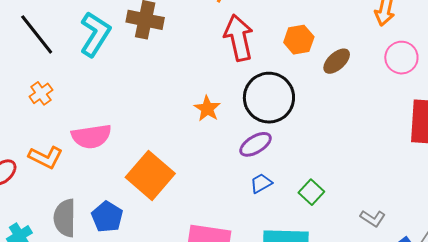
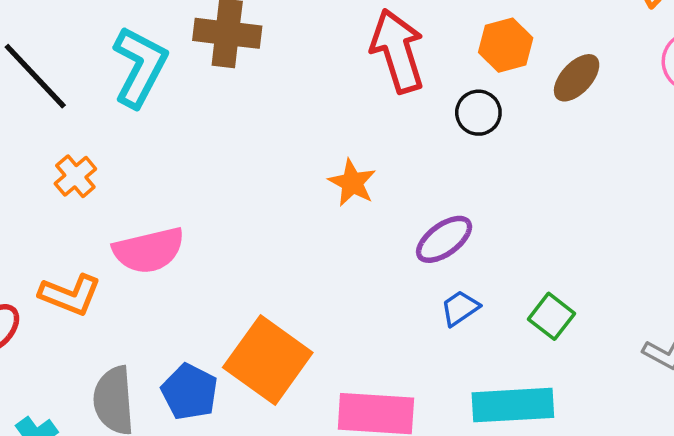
orange cross: (41, 93) -> (75, 176), moved
black circle: (269, 98) -> (478, 113), moved, size x0.5
orange square: (150, 175) -> (268, 360), moved

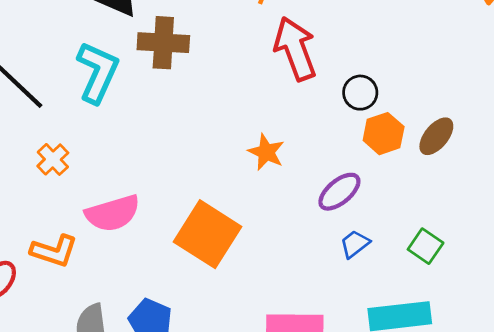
orange hexagon: (506, 45) -> (384, 134), moved
brown ellipse: (577, 78) -> (436, 136), moved
orange square: (268, 360) -> (207, 234), moved

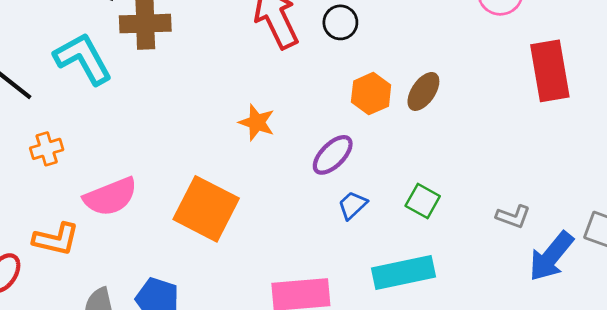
cyan L-shape: (98, 72) -> (83, 59), turned -48
black circle: (360, 93) -> (340, 22), moved
orange cross: (53, 159) -> (47, 149), turned 32

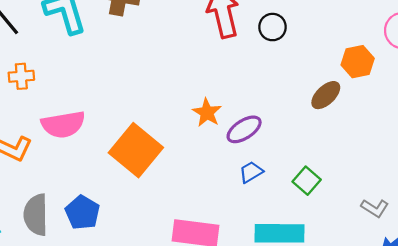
orange hexagon: (371, 94) -> (358, 62), moved
orange star: (257, 122) -> (207, 113), moved

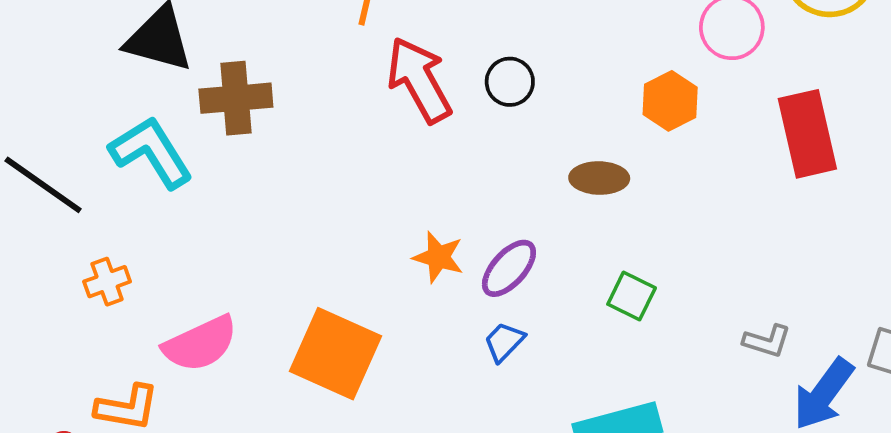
brown ellipse: (326, 95) -> (599, 178), moved, turned 60
blue trapezoid: (251, 172) -> (504, 342), moved
green square: (307, 181) -> (632, 296), moved

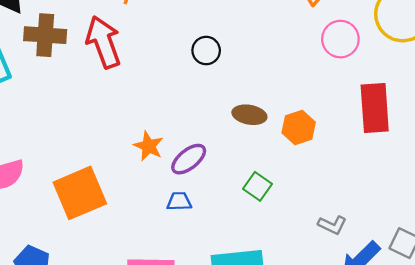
red arrow: (419, 80) -> (103, 42), moved
orange hexagon: (670, 101) -> (299, 128), moved
blue trapezoid: (504, 342) -> (179, 201), turned 35
orange square: (335, 354) -> (80, 193), turned 34

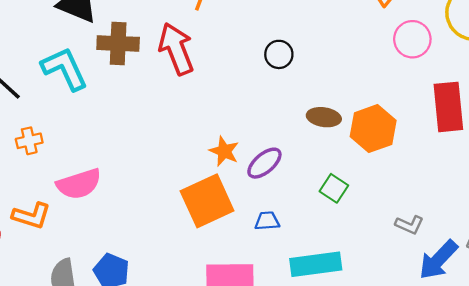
orange hexagon: (299, 128) -> (373, 129), size x1.4
orange square: (80, 193) -> (207, 201), moved
blue trapezoid: (179, 201) -> (267, 221), moved

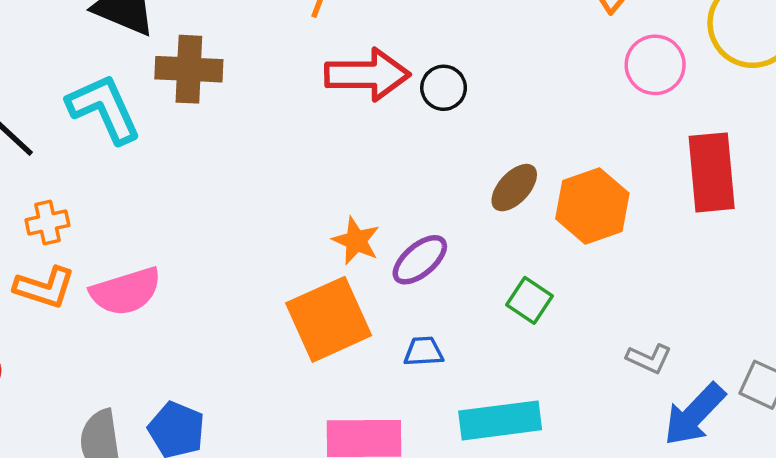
red arrow: (176, 49) -> (367, 75), moved, turned 111
brown ellipse: (324, 117) -> (514, 188), turned -56
orange L-shape: (31, 216) -> (45, 287), moved

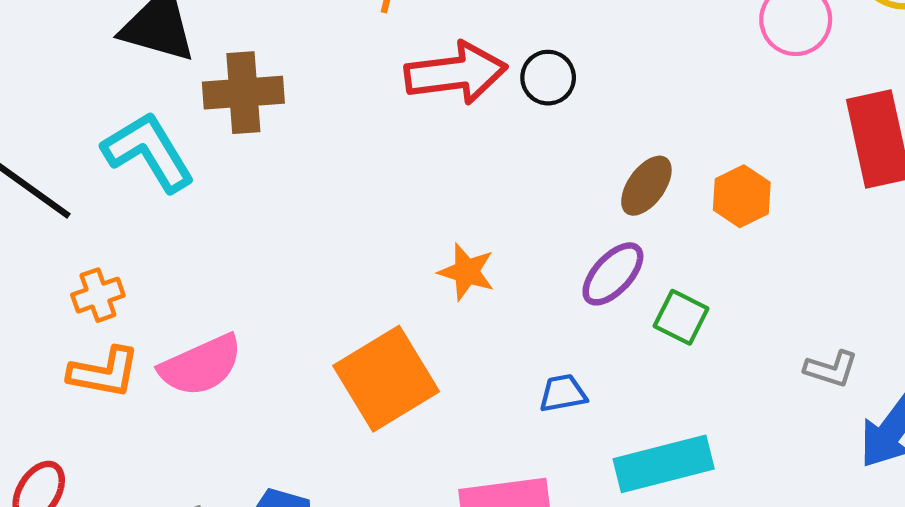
orange hexagon: (592, 206) -> (742, 196), size x0.7
purple ellipse: (420, 260) -> (613, 274), moved
orange square: (329, 319) -> (386, 379), moved

